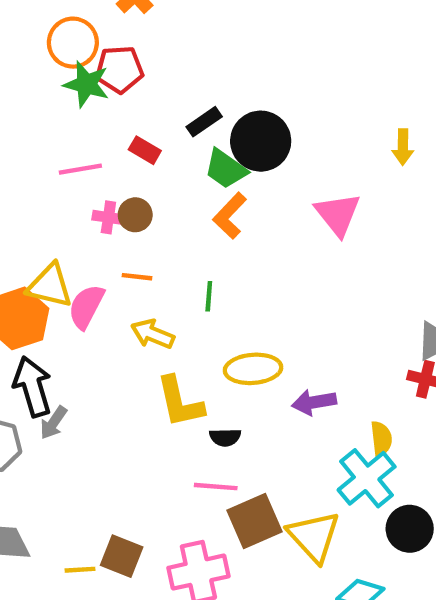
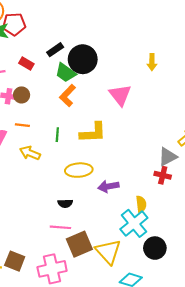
yellow L-shape: (180, 402) -> (93, 133), moved, turned -80

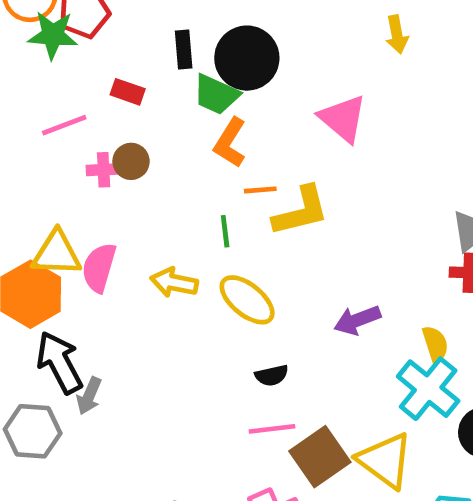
black rectangle: (55, 50) -> (184, 50), turned -49
orange line: (22, 125) -> (260, 190), moved
yellow ellipse: (79, 170) -> (247, 300), moved, turned 55

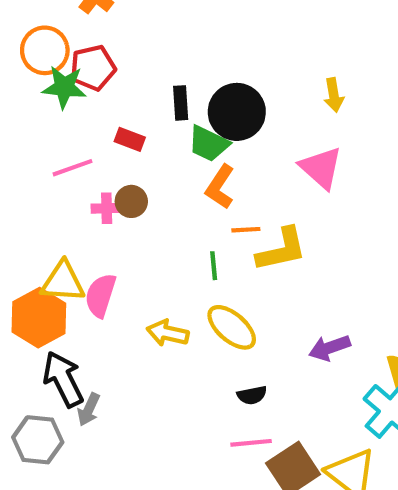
yellow arrow: (397, 34) -> (334, 95), moved
yellow arrow: (174, 282) -> (168, 333), moved

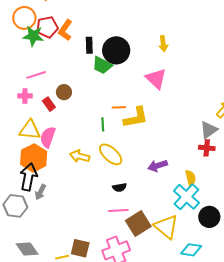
red rectangle: (130, 139) -> (49, 104), moved, turned 32
orange L-shape: (220, 187) -> (65, 30), moved
pink cross: (107, 208) -> (25, 96), moved
orange hexagon: (39, 318) -> (34, 158), moved
black arrow: (63, 379) -> (29, 177), turned 36

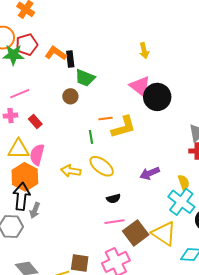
orange L-shape: (65, 30) -> (56, 53), moved, turned 95
black circle: (116, 50) -> (157, 97), moved
brown circle: (64, 92) -> (70, 96), moved

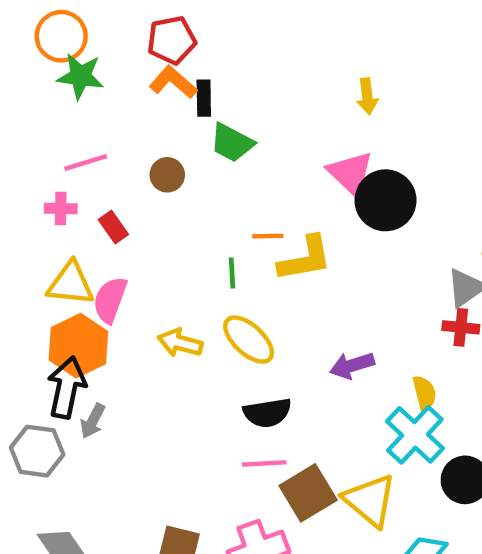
red pentagon: (27, 45) -> (172, 40), moved
brown circle: (70, 96) -> (167, 175), moved
black semicircle: (113, 199) -> (267, 413), size x1.5

